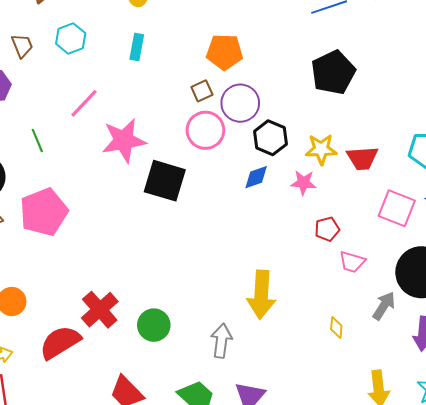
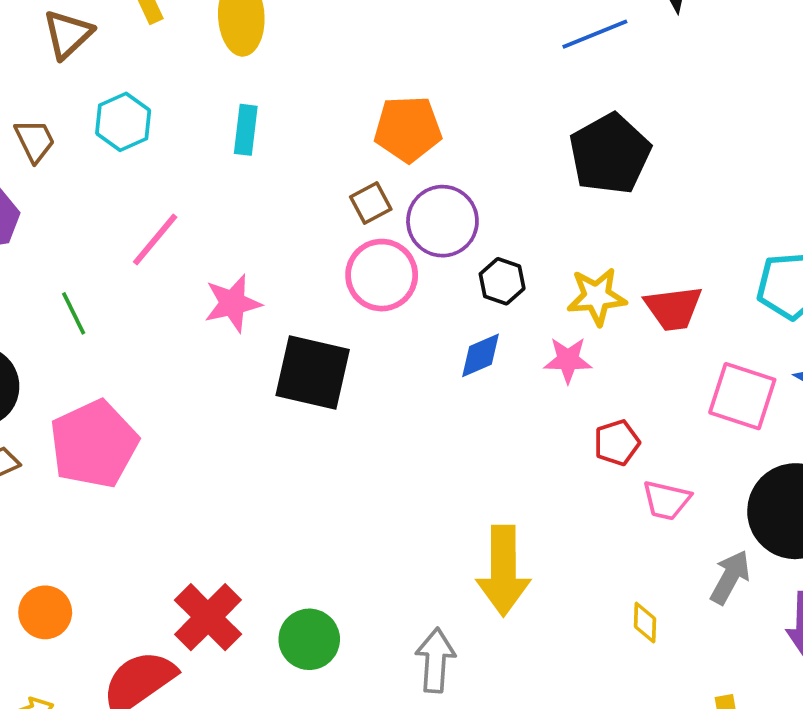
black hexagon: (270, 138) -> (502, 281), size x0.7
pink star: (124, 140) -> (233, 303), size x0.7

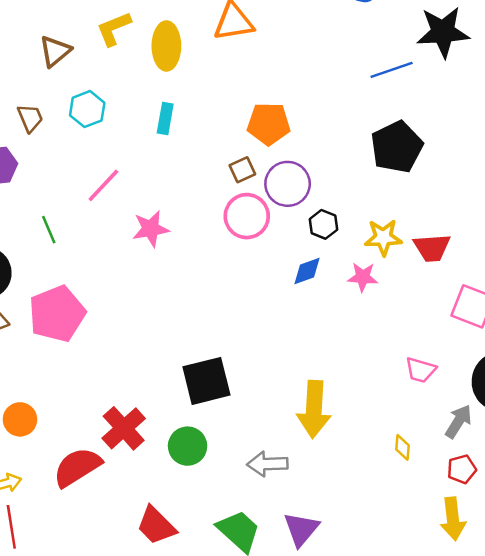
black square: (313, 372) -> (206, 381), moved, turned -30
red pentagon: (617, 443) -> (462, 469), moved
gray arrow: (435, 660) -> (267, 464), turned -99

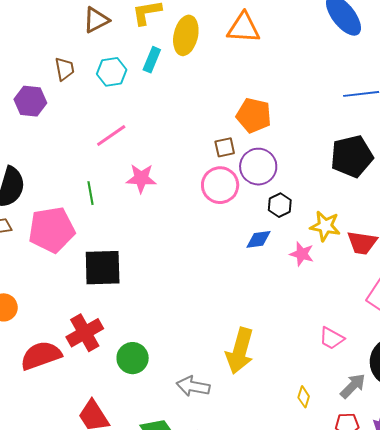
cyan rectangle: (165, 119) -> (152, 60), moved
green line: (49, 230) -> (90, 193), moved
black square: (206, 381) -> (103, 268), moved

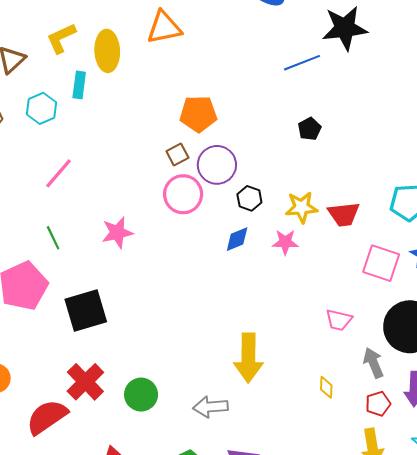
black pentagon: (352, 156) -> (310, 129), size x0.5
pink star: (141, 178) -> (117, 233), moved
gray arrow: (353, 386) -> (373, 363), turned -52

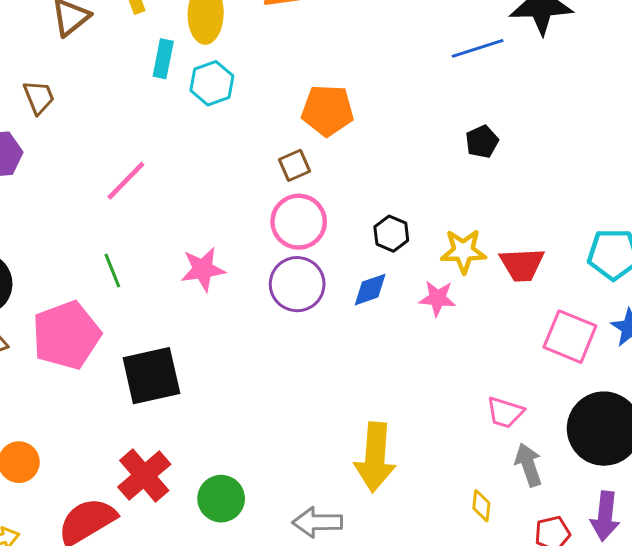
cyan hexagon: (42, 108) -> (212, 83), moved
purple circle: (217, 165) -> (297, 284), moved
gray arrow: (373, 363) -> (528, 465), moved

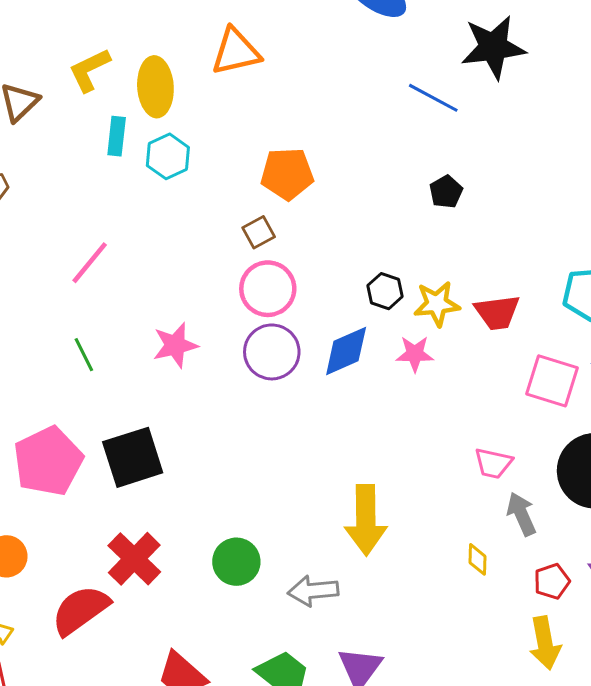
blue line: (478, 48) -> (433, 98), turned 51
black hexagon: (391, 234) -> (385, 291), moved
blue diamond: (370, 290) -> (346, 351), size x1.4
pink pentagon: (66, 335) -> (48, 461), moved
green circle: (221, 499) -> (236, 562), moved

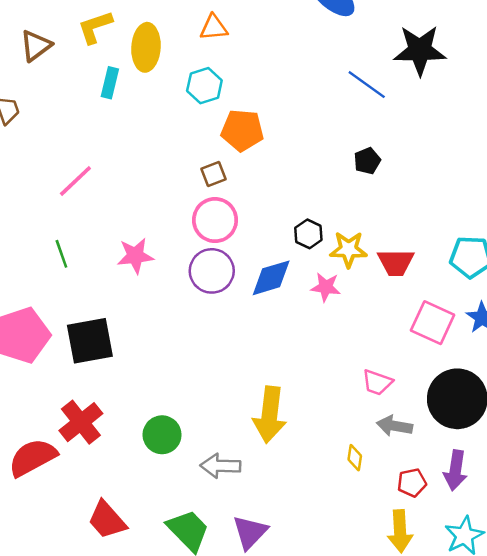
orange triangle: (236, 52) -> (214, 27), size x0.7
cyan hexagon: (168, 156) -> (204, 86), moved
gray arrow: (521, 514) -> (395, 426), turned -64

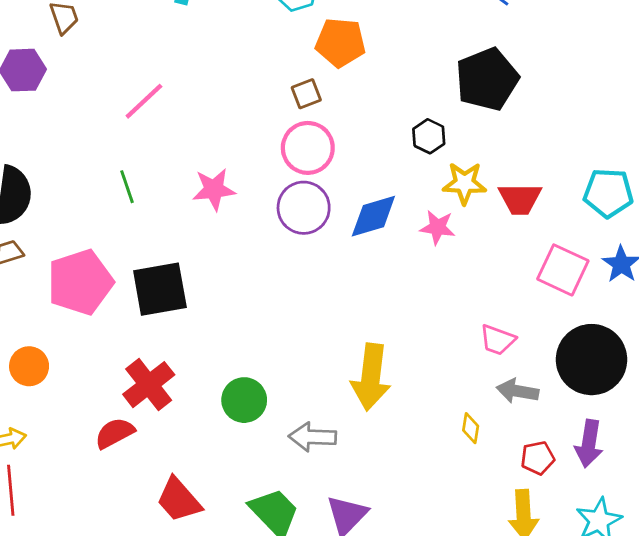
black pentagon: (367, 161) -> (487, 79), size x2.0
black hexagon: (308, 234) -> (429, 136), moved
red semicircle: (33, 457) -> (115, 433), moved, size x0.7

